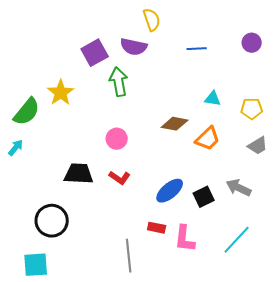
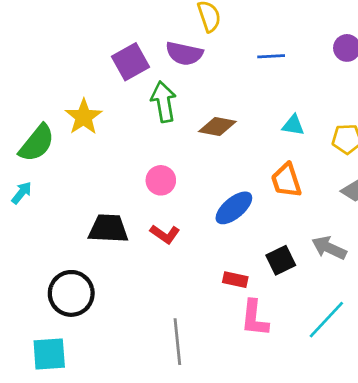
brown diamond: (175, 124) -> (217, 127), moved
orange trapezoid: (208, 139) -> (286, 180), turned 116
blue ellipse: (170, 191) -> (234, 208), moved
red rectangle: (157, 228) -> (235, 280), moved

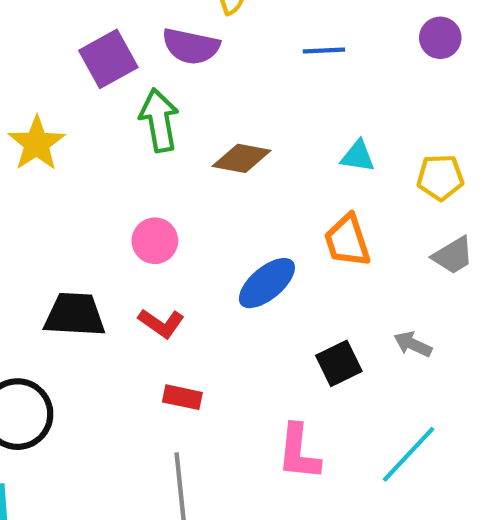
gray arrow: (329, 248) -> (413, 344), size x0.7
red rectangle: (235, 280) -> (182, 397), moved

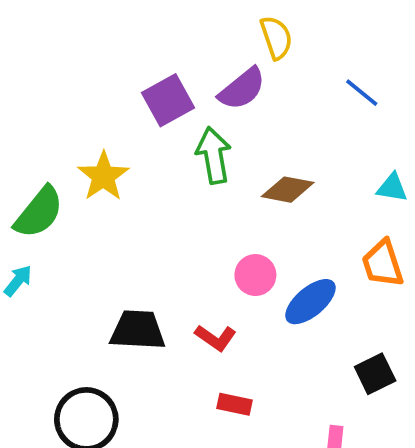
purple semicircle: (191, 46) -> (242, 89), turned -51
blue line: (324, 51) -> (362, 93), turned 42
pink circle: (155, 241) -> (255, 275), moved

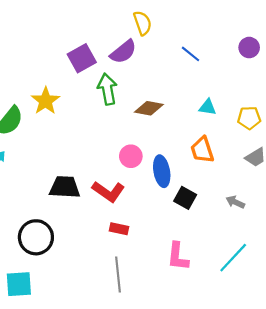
blue ellipse: (310, 302) -> (162, 171), turned -60
red L-shape: (215, 338) -> (108, 191), size x1.4
black square: (375, 374) -> (185, 198), moved, turned -35

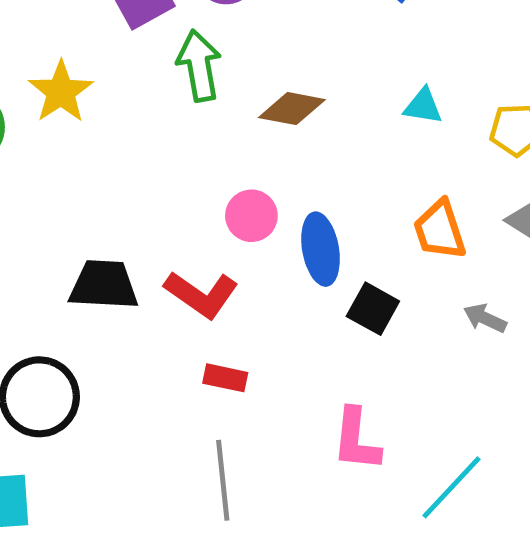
orange trapezoid: (202, 150) -> (440, 230), moved
cyan line: (233, 258) -> (452, 487), moved

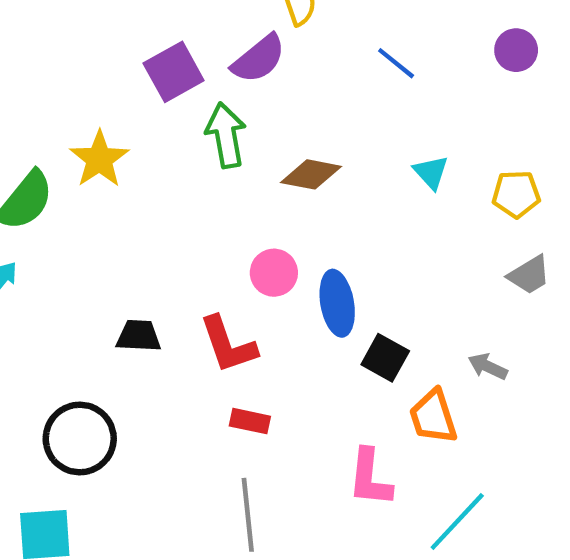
cyan triangle: (423, 106) -> (431, 172), turned 39
orange trapezoid: (440, 230) -> (433, 417), moved
black trapezoid: (104, 285) -> (139, 336), size x0.7
red L-shape: (201, 294) -> (228, 345), turned 36

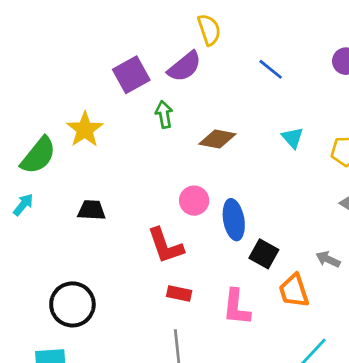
green arrow: (226, 135) -> (164, 114), size x0.7
black trapezoid: (139, 336) -> (92, 210), moved
pink L-shape: (370, 478) -> (236, 307), moved

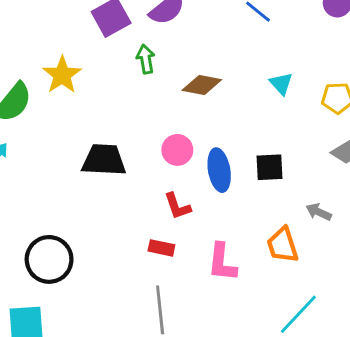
black trapezoid: (92, 210) -> (104, 160), moved, size x1.5
red L-shape: (165, 246) -> (177, 206), moved, size x0.7
black square: (264, 254) -> (270, 167), moved, turned -32

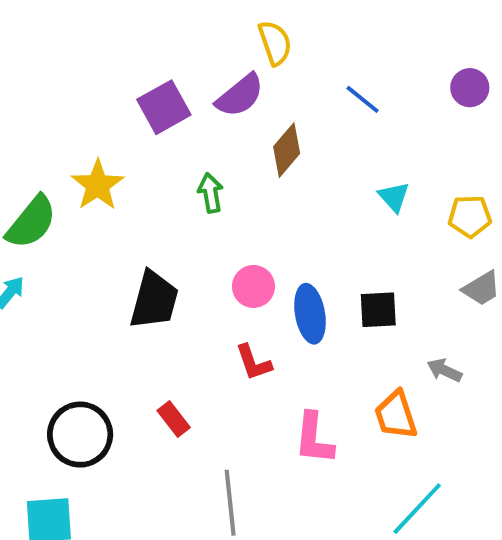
green arrow: (146, 59) -> (211, 193), moved
brown diamond: (202, 85) -> (287, 150), moved, turned -60
black trapezoid: (104, 160) -> (154, 300), turned 102
red rectangle: (161, 248) -> (174, 419), moved, turned 40

